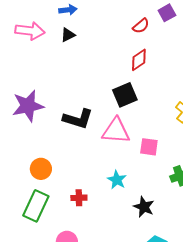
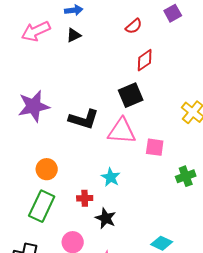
red semicircle: (141, 26) -> (134, 26), moved
pink arrow: (30, 31) -> (36, 31), turned 148
cyan star: (117, 180) -> (111, 177), moved
black star: (144, 207) -> (106, 218), moved

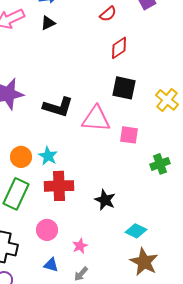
black square: (131, 95) -> (124, 88), moved, turned 35
cyan star: (111, 177) -> (48, 156), moved
red cross: (85, 198) -> (59, 186), size x1.8
black star: (106, 218) -> (105, 200), moved

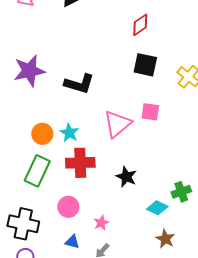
pink triangle: (96, 119) -> (117, 124), moved, turned -44
green cross: (160, 164) -> (181, 192), moved
brown star: (144, 262) -> (165, 239), size x0.7

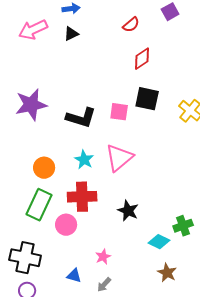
pink square: (150, 112) -> (119, 112), moved
cyan star: (69, 133) -> (84, 160), moved
pink circle: (68, 207) -> (66, 225), moved

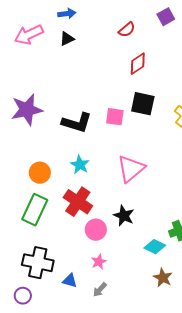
pink triangle: (119, 158) -> (131, 169), moved
red cross: (82, 197) -> (78, 202), turned 36
pink circle: (66, 225) -> (96, 230), moved
black cross: (25, 258) -> (38, 263), moved

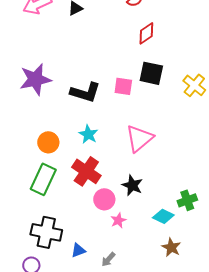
pink star: (99, 262) -> (118, 220), moved
blue triangle: (70, 281) -> (78, 250), turned -35

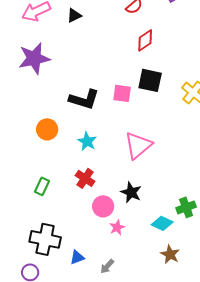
purple star: (35, 79) -> (34, 58), moved
orange circle: (48, 142) -> (47, 129), moved
red cross: (86, 171) -> (85, 178), size x0.7
green rectangle: (43, 179) -> (42, 186), size x0.6

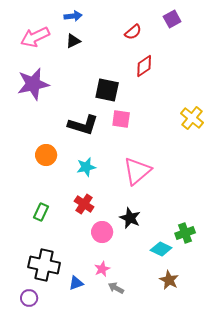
black square: (150, 80) -> (107, 90), moved
cyan star: (87, 141) -> (86, 167), turned 30
pink star: (117, 227) -> (102, 269), moved
gray arrow: (107, 266) -> (116, 288), moved, turned 77

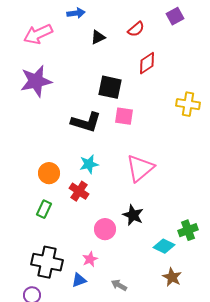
black triangle: (73, 41) -> (98, 37), moved
yellow cross: (192, 118) -> (188, 104), moved, turned -30
orange circle: (46, 155) -> (49, 173), moved
red cross: (84, 204) -> (79, 191), moved
pink star: (102, 269) -> (90, 259), moved

